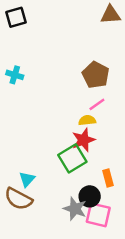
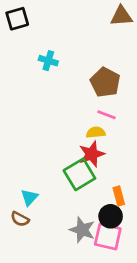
cyan cross: (15, 75) -> (48, 61), moved
pink line: (97, 104) -> (107, 115), turned 56
black circle: (90, 196) -> (111, 216), moved
brown semicircle: (18, 199) -> (20, 219), size x0.6

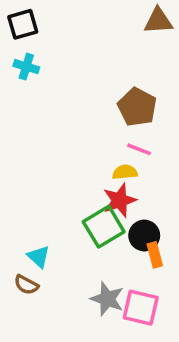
cyan cross: (48, 61) -> (26, 67), moved
cyan triangle: (29, 197) -> (39, 257), turned -30
black circle: (111, 216) -> (144, 236), moved

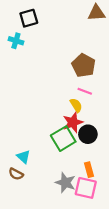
black square: (23, 24) -> (29, 18), moved
yellow semicircle: (125, 172) -> (76, 105), turned 64
black circle: (144, 236) -> (88, 134), moved
orange rectangle: (155, 255) -> (89, 170), moved

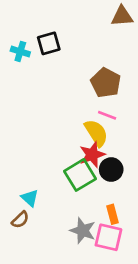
black square: (29, 18) -> (49, 43), moved
yellow semicircle: (76, 105) -> (96, 133), size x1.5
brown semicircle: (16, 174) -> (20, 220), turned -72

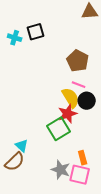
black circle: (111, 170) -> (87, 101), moved
brown semicircle: (20, 220) -> (15, 162), size x1.5

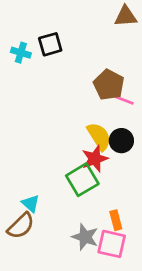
pink line: (79, 85) -> (124, 100), moved

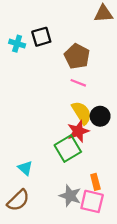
brown pentagon: (109, 85) -> (77, 56), moved
pink line: (124, 100) -> (78, 83), moved
brown semicircle: (21, 226) -> (18, 200), moved

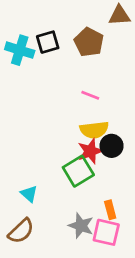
cyan cross: (17, 44) -> (20, 50), size x1.5
brown pentagon: (77, 56) -> (89, 42), moved
yellow semicircle: (82, 113) -> (94, 130), turned 115
black circle: (100, 116) -> (112, 146), moved

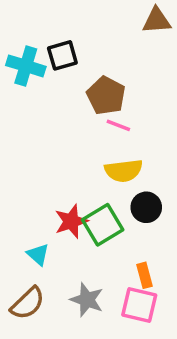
brown pentagon: (89, 42) -> (106, 96), moved
black circle: (112, 146) -> (146, 207), moved
red star: (90, 151) -> (71, 221), moved
gray star: (81, 226) -> (87, 300), moved

